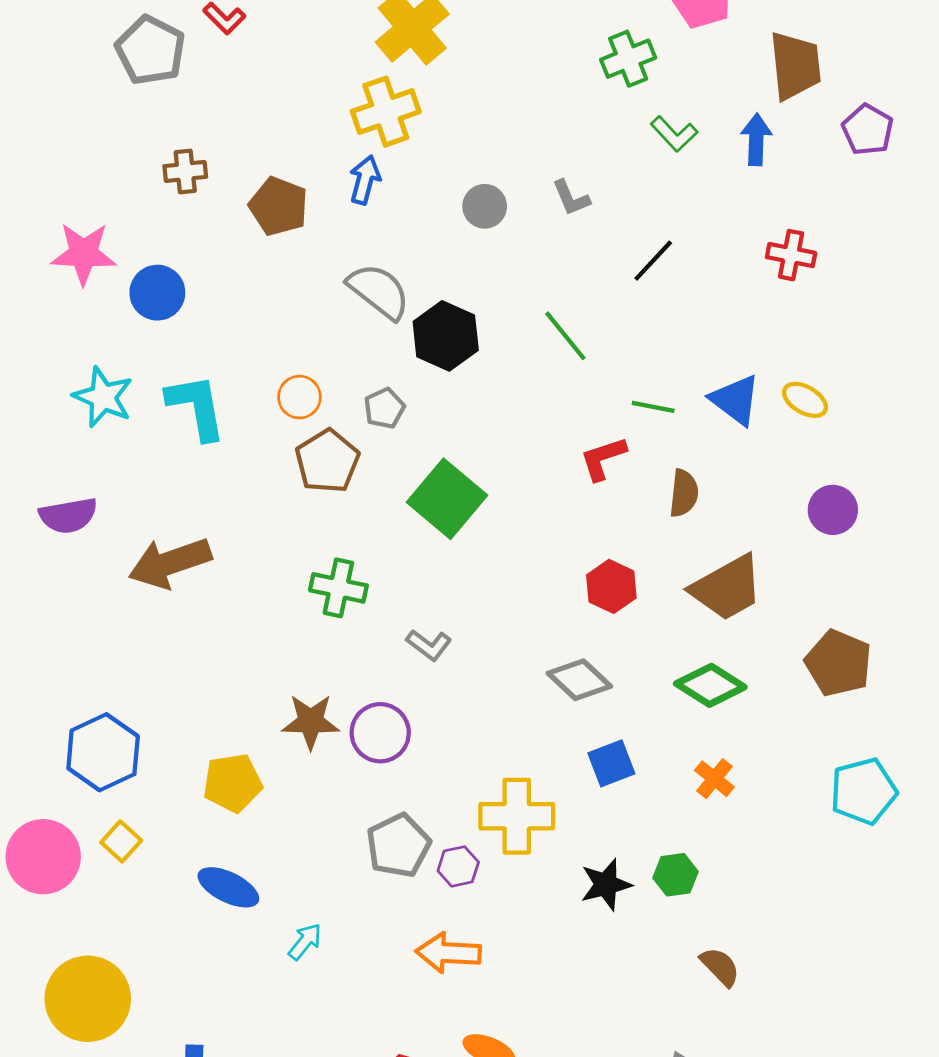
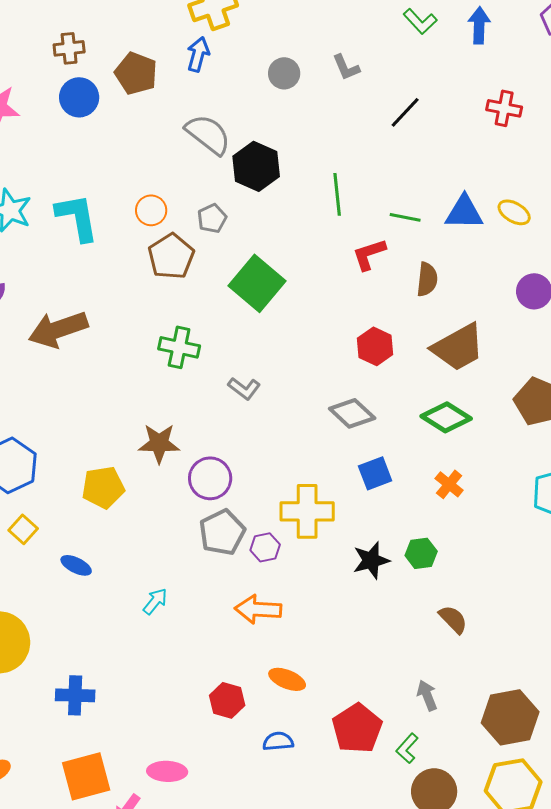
blue circle: (157, 293) -> (79, 97), moved
green line: (565, 336) -> (337, 194), moved, turned 33
blue triangle: (735, 400) -> (464, 212), turned -36
purple circle: (380, 733) -> (210, 478), moved
blue ellipse: (228, 887) -> (76, 565), moved, size x0.7

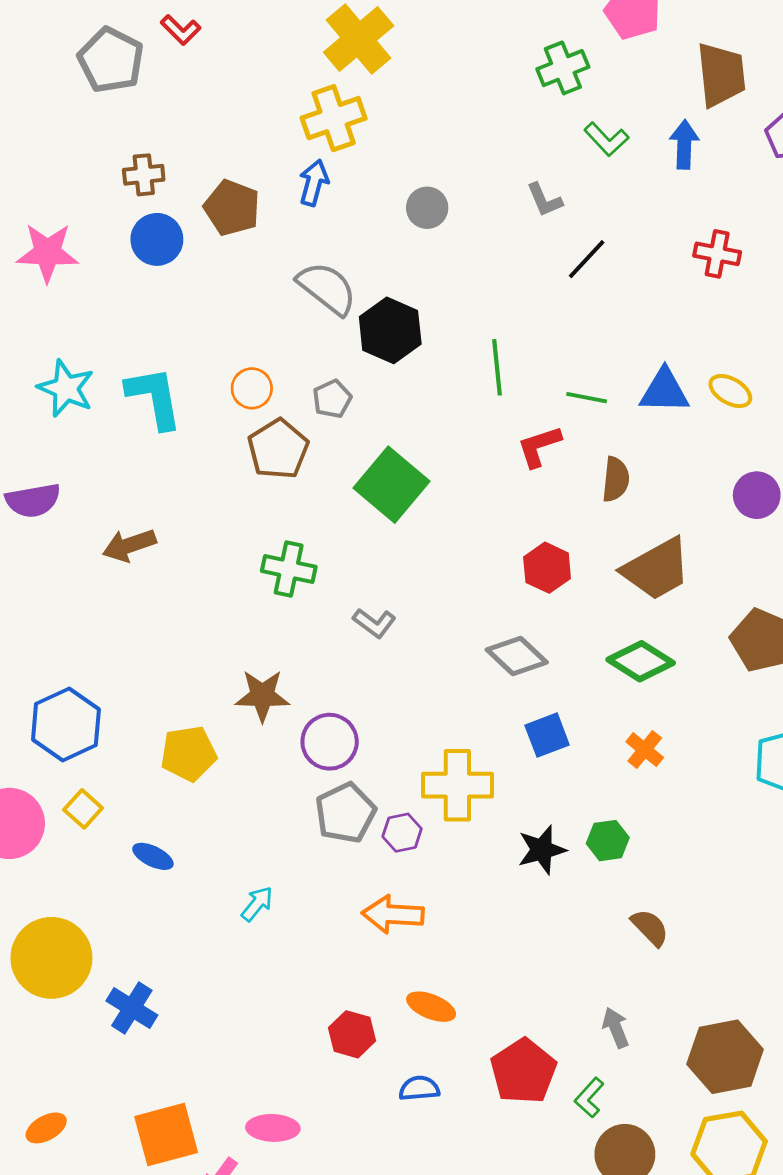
gray L-shape: (346, 67) -> (544, 200), moved
brown arrow: (58, 329) -> (129, 545), size x0.7
blue cross: (75, 695) -> (132, 1008), moved, turned 30

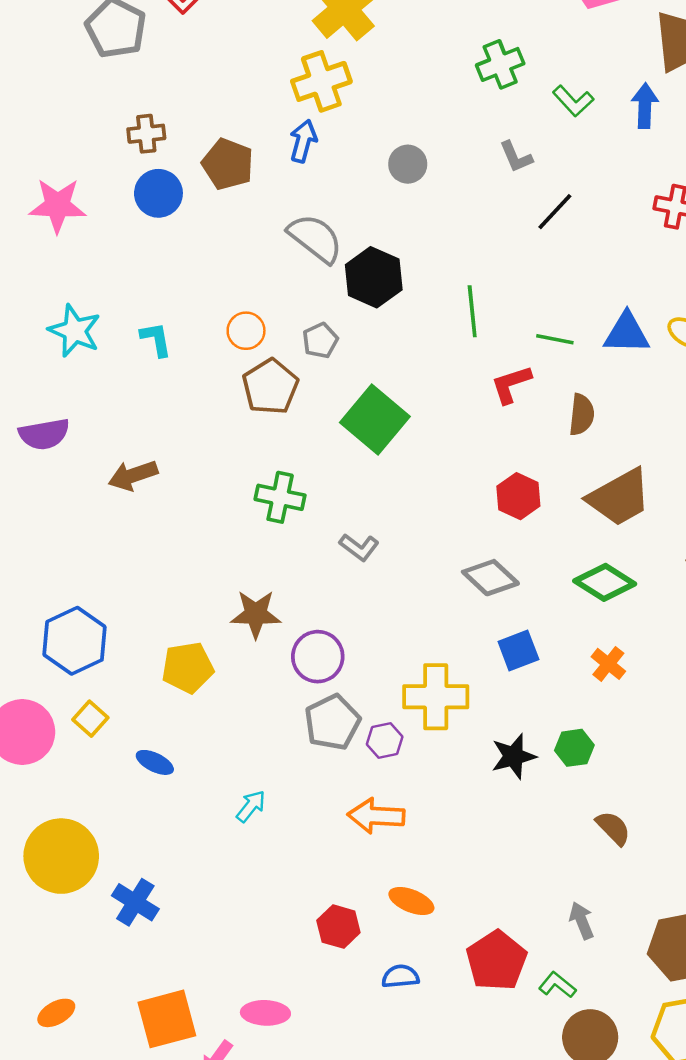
green cross: (563, 68) -> (500, 64), moved
cyan L-shape: (154, 398) -> (156, 339), size x0.6
green L-shape: (589, 1098) -> (557, 985), turned 87

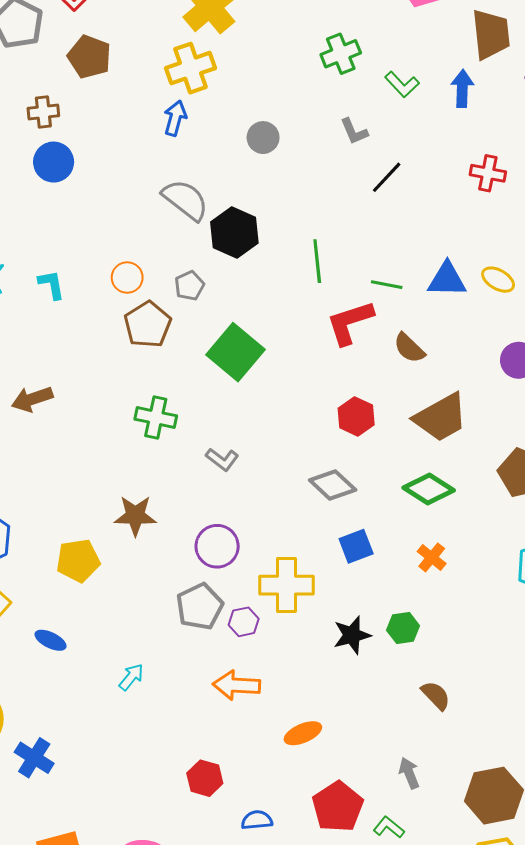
brown pentagon: (228, 164) -> (89, 57), moved
red L-shape: (511, 384) -> (350, 322), size x1.4
brown semicircle: (582, 415) -> (409, 348), turned 128
purple circle: (318, 657) -> (217, 546), moved
orange ellipse: (411, 901) -> (303, 733), moved, turned -45

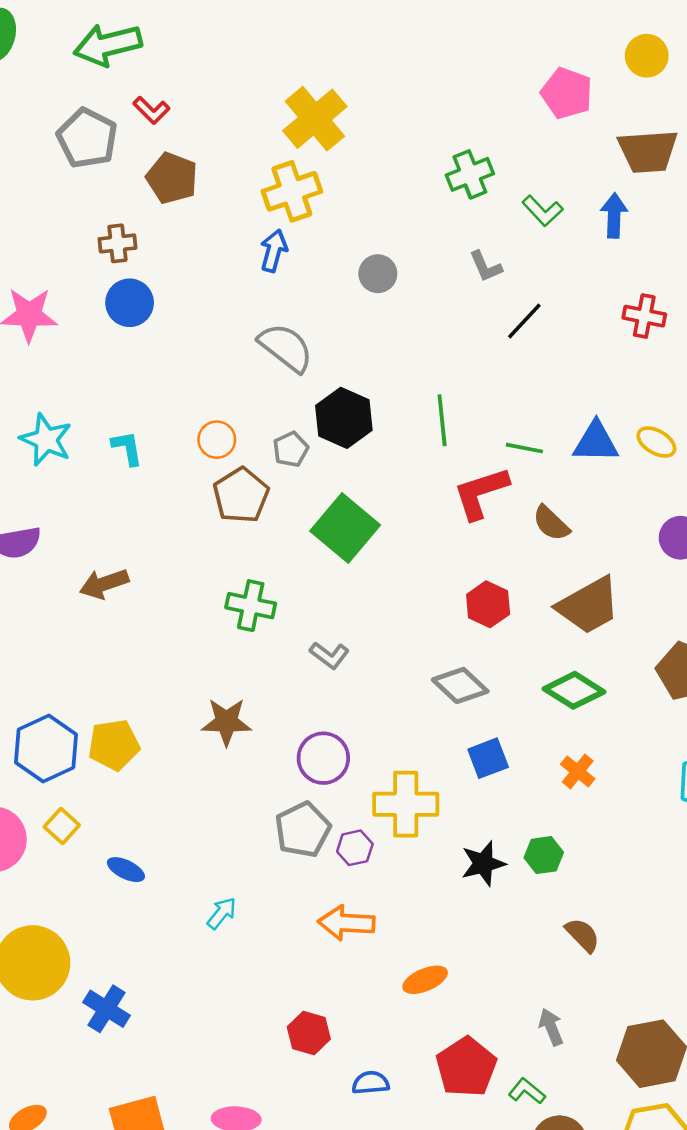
brown trapezoid: (491, 34) -> (648, 151), turned 92
black hexagon: (234, 233) -> (344, 418), moved
yellow pentagon: (78, 561) -> (114, 745), moved

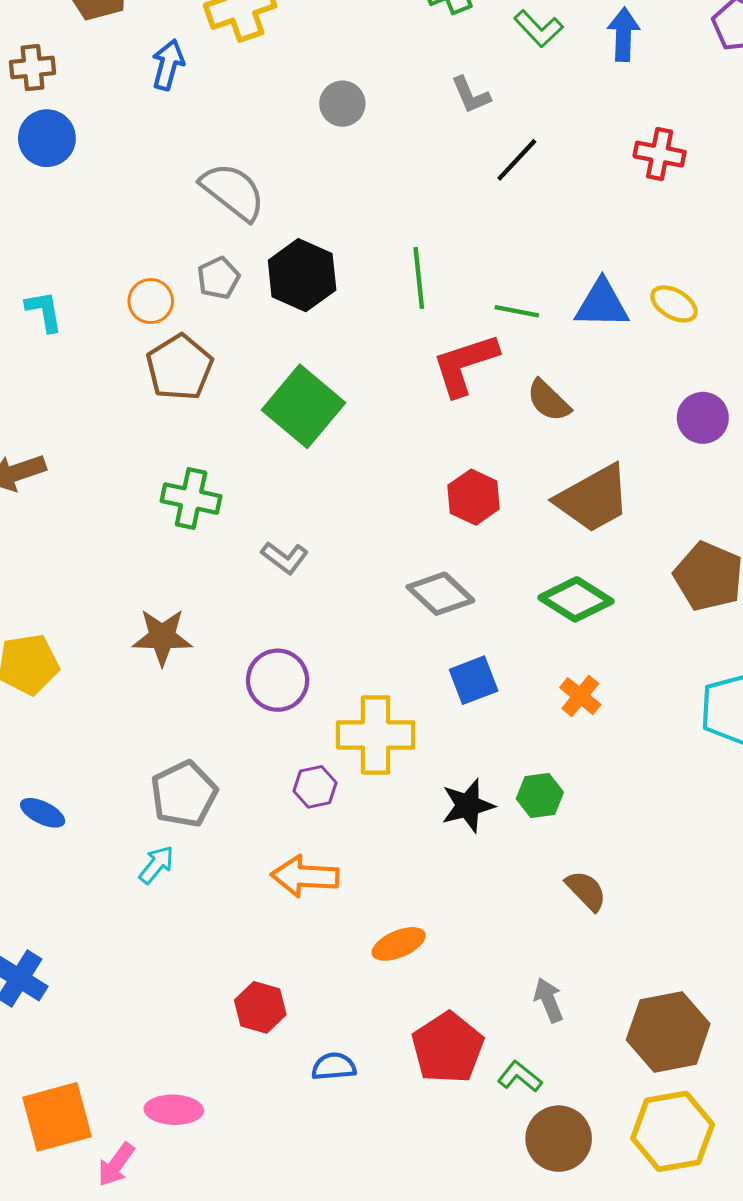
blue arrow: (274, 251) -> (168, 65), moved
gray pentagon: (291, 449) -> (218, 278), moved
gray pentagon: (303, 830) -> (184, 794), moved

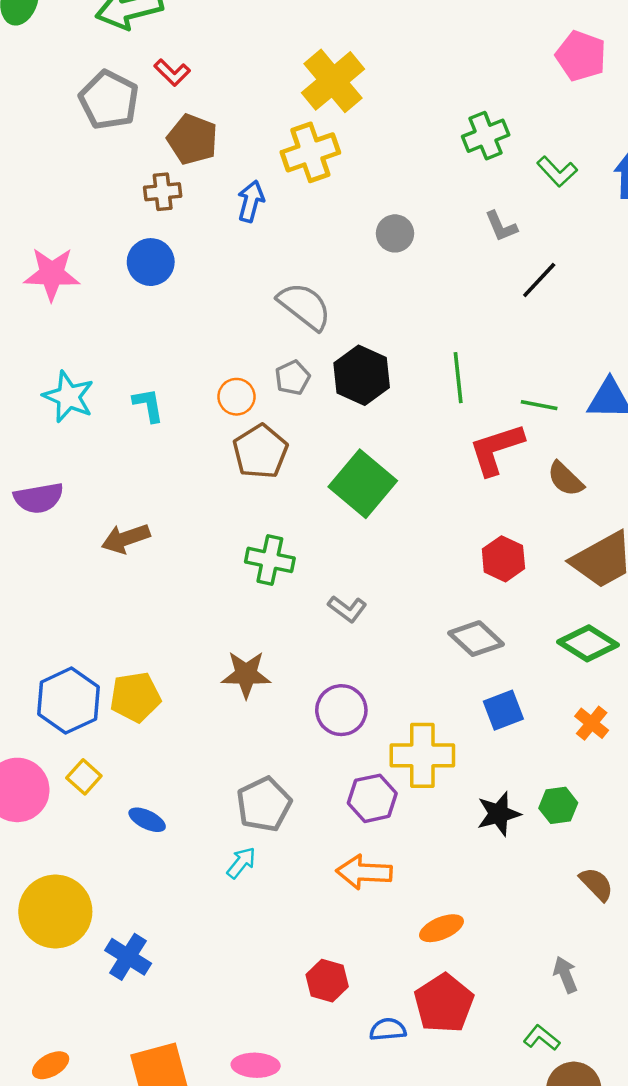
brown cross: (32, 68) -> (163, 192), moved
purple hexagon: (315, 787) -> (372, 798), size x1.4
red pentagon: (448, 1048) -> (444, 1003), moved

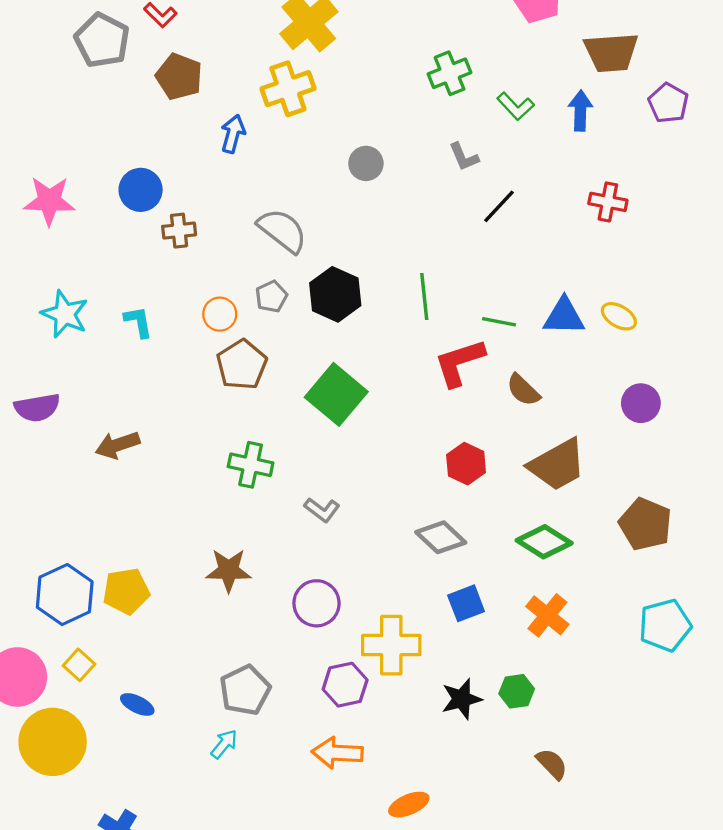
brown cross: (163, 192) -> (179, 231), moved
orange cross: (592, 723) -> (547, 615), size x1.4
yellow circle: (55, 912) -> (53, 742), moved

